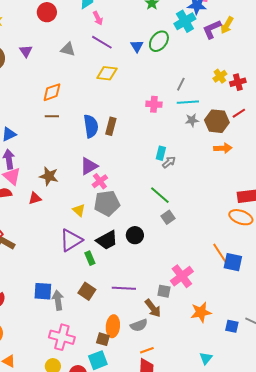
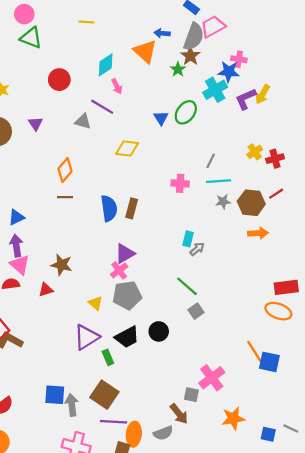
purple line: (102, 42) -> (102, 107), moved
orange diamond: (52, 92) -> (65, 170), turned -30
purple triangle: (89, 166) -> (125, 254), moved
purple line: (124, 288) -> (114, 422), moved
brown square: (87, 291) -> (104, 395), size x1.4

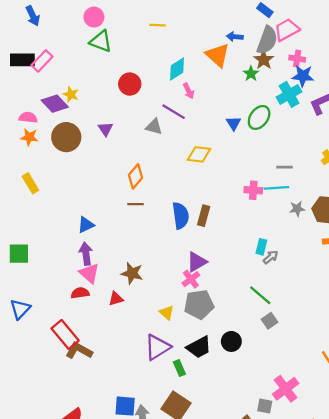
pink cross: (239, 59) -> (297, 59), moved
gray line: (211, 161) -> (284, 167), turned 63
cyan line: (219, 181) -> (276, 188), moved

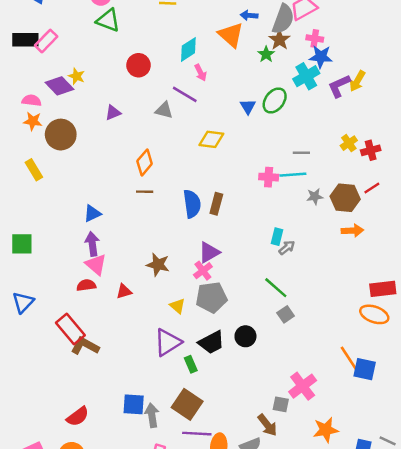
purple triangle: (105, 129) -> (113, 113), turned 42
brown circle: (66, 137) -> (61, 135), moved
brown star: (132, 273) -> (158, 265), moved

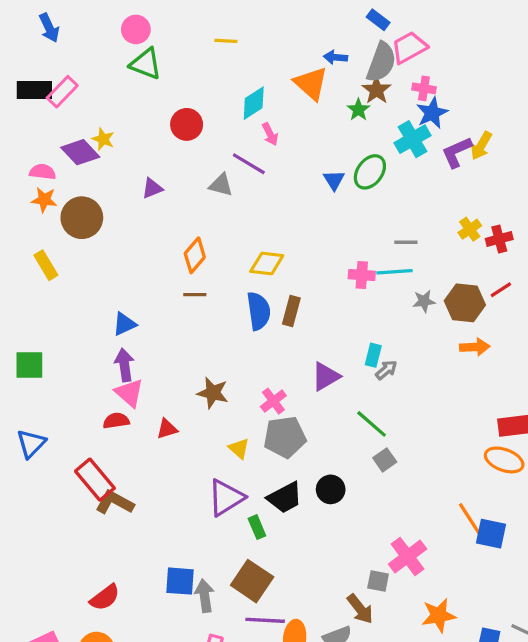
blue star: (321, 57) -> (432, 113), turned -30
yellow diamond: (211, 139) -> (267, 264), moved
purple triangle: (209, 252) -> (326, 376), moved

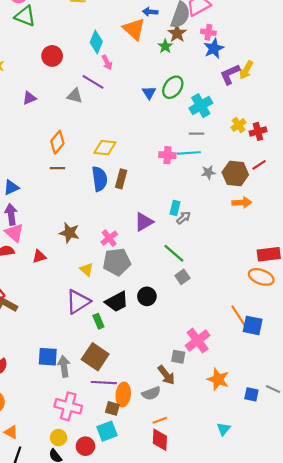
cyan diamond: (254, 103) -> (96, 42), turned -35
cyan cross: (412, 139) -> (201, 106), moved
orange star: (439, 615) -> (218, 379), turned 30

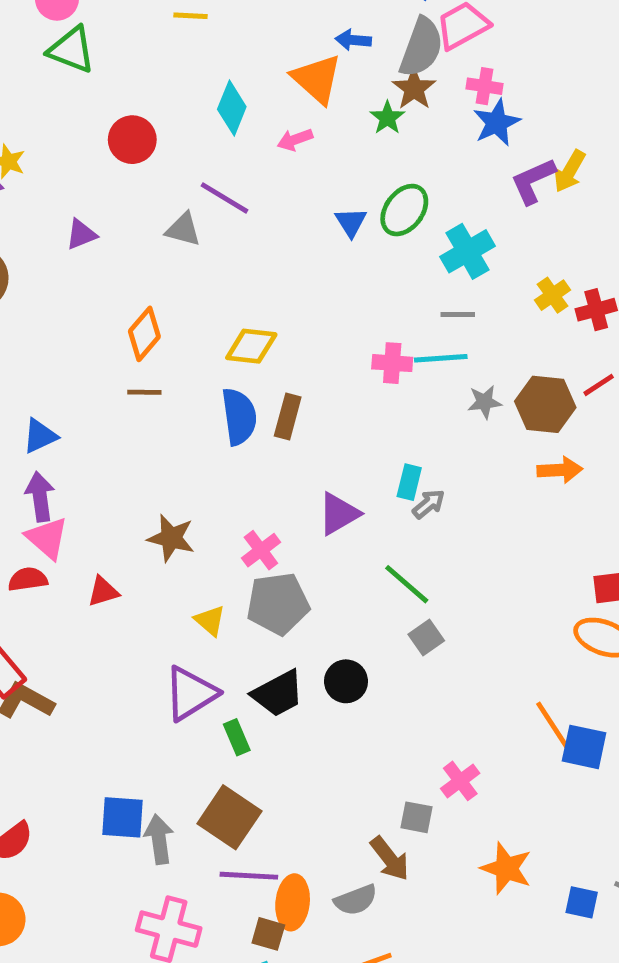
pink arrow: (107, 62) -> (295, 140), moved, turned 96
pink cross: (198, 341) -> (460, 781), size x0.7

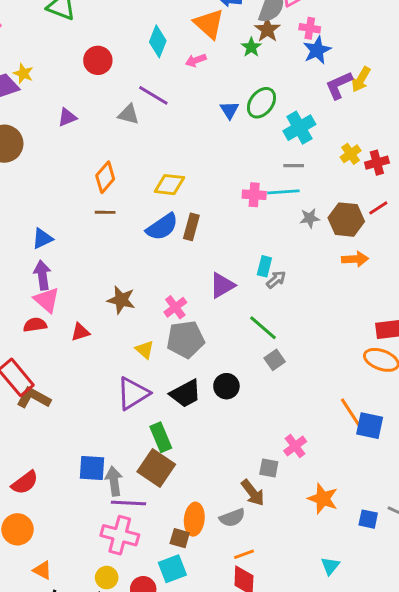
blue semicircle: (239, 417) -> (162, 227), turned 64
green rectangle: (237, 737) -> (161, 437), moved, size x1.4
purple line: (249, 876) -> (129, 503), moved

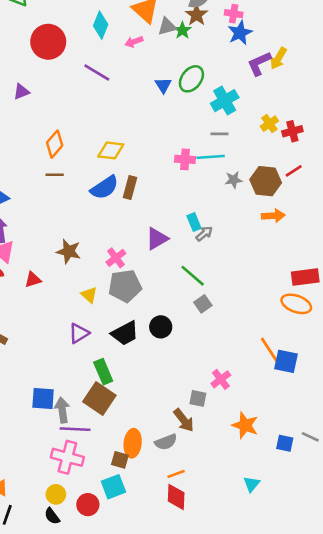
red circle: (98, 60) -> (48, 42), size x1.4
gray triangle: (129, 114) -> (167, 26), moved, turned -30
cyan rectangle: (264, 266) -> (194, 222), turned -36
purple triangle: (133, 393) -> (79, 333), size x0.7

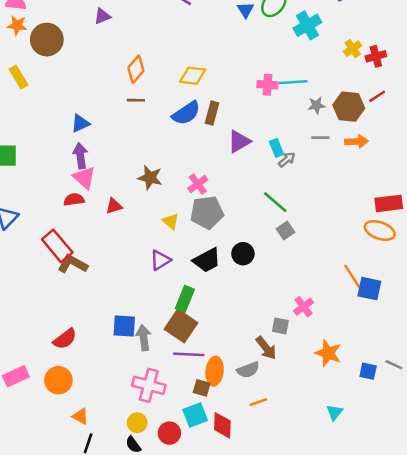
gray line: (220, 134) -> (320, 138), moved
purple triangle: (157, 239) -> (239, 141), moved
green rectangle: (103, 372) -> (185, 299), turned 45
purple line: (75, 429) -> (189, 354), moved
red diamond: (176, 497) -> (222, 425), moved

